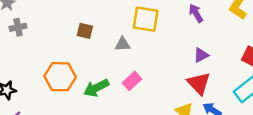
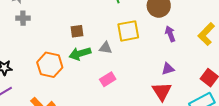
yellow square: (146, 19) -> (128, 31), turned -30
brown square: (85, 31) -> (77, 31), turned -32
green arrow: (96, 88) -> (80, 54), moved

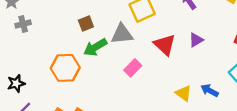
gray triangle: (106, 48) -> (122, 34), size x1.5
red triangle: (162, 91) -> (165, 45), moved

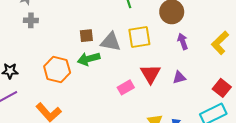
gray triangle: (122, 34) -> (111, 42), moved
pink rectangle: (133, 68) -> (126, 87), moved

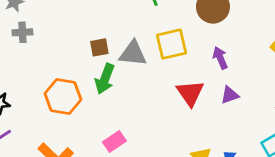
purple arrow: (183, 41) -> (220, 58), moved
green arrow: (89, 59) -> (105, 79), turned -50
pink rectangle: (126, 87) -> (114, 141), moved

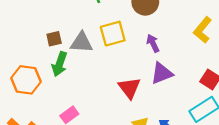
red triangle: (190, 93) -> (129, 88), moved
purple triangle: (230, 95) -> (162, 73), size x1.5

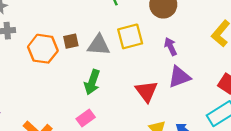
green arrow: (59, 64) -> (92, 82), moved
orange hexagon: (26, 80) -> (43, 49), moved

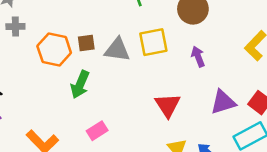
purple triangle: (179, 77) -> (223, 102), moved
green arrow: (92, 82) -> (80, 85), moved

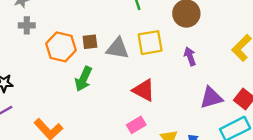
red triangle: (168, 105) -> (144, 90), moved, turned -30
pink rectangle: (97, 131) -> (136, 125), moved

